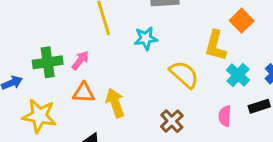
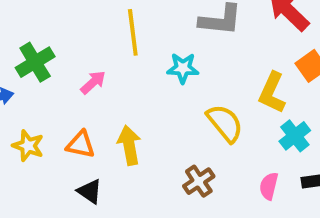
green cross: (48, 62) -> (35, 62), moved, turned -32
orange triangle: (84, 93) -> (81, 144), moved
yellow star: (39, 116) -> (28, 146), size x0.7

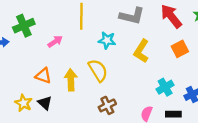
yellow L-shape: (272, 93) -> (141, 51), moved
yellow semicircle: (225, 123) -> (98, 70), moved
yellow star: (28, 146) -> (24, 103), moved

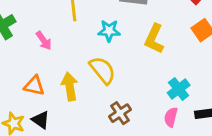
pink arrow: (55, 42) -> (44, 41), turned 96
cyan cross: (165, 87) -> (179, 89), moved

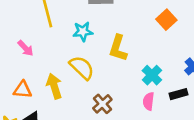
yellow L-shape: (154, 39) -> (118, 48), moved

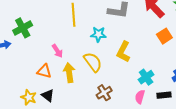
pink arrow: (26, 48) -> (57, 51), moved

